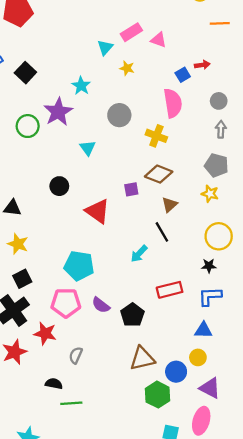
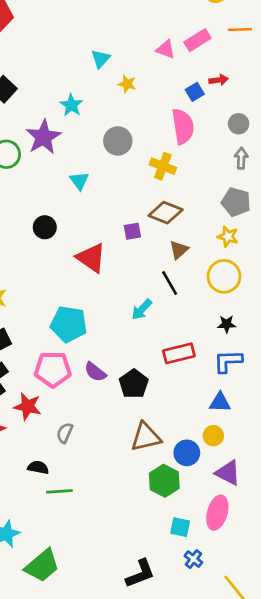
pink rectangle: (131, 32) -> (197, 40), moved
yellow circle: (219, 236) -> (224, 276), moved

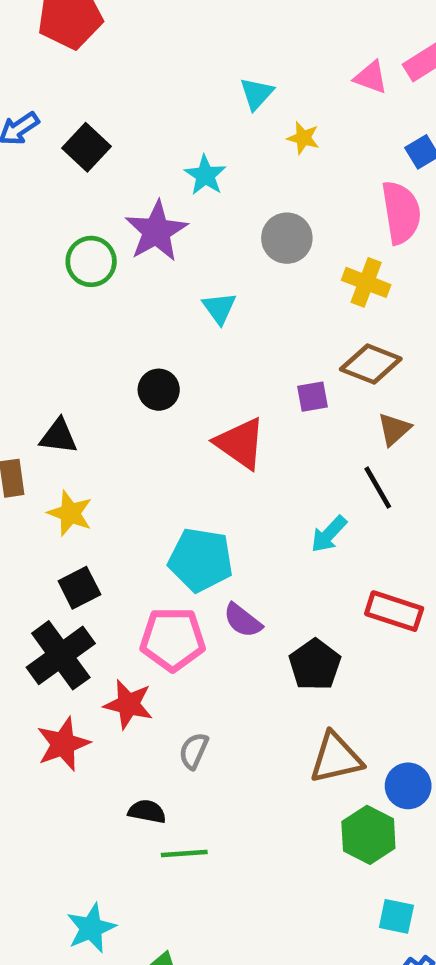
red rectangle: (179, 353) -> (394, 611), turned 32
purple semicircle: (95, 372) -> (243, 620), moved

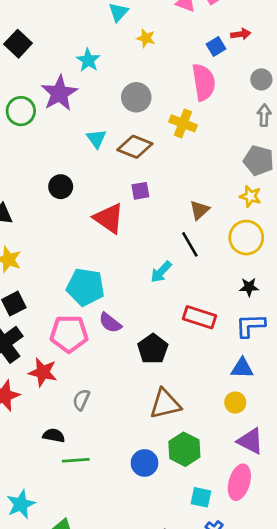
brown diamond: (371, 364) -> (135, 147), moved
purple square: (313, 397) -> (140, 191), moved
blue circle: (408, 786) -> (145, 463), moved

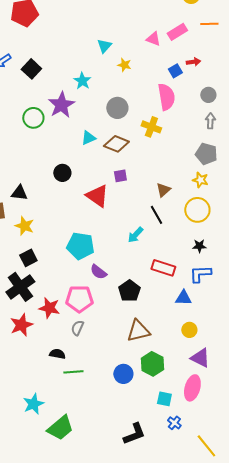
cyan triangle: (96, 139) -> (88, 138), turned 42
pink pentagon: (69, 334) -> (79, 299), moved
blue triangle: (242, 368) -> (183, 298), moved

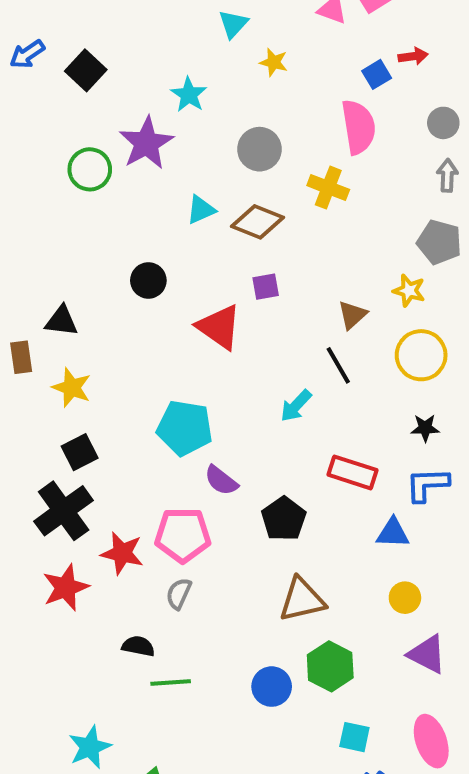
yellow star: (200, 180) -> (409, 291), moved
pink ellipse: (192, 388) -> (431, 741), moved, turned -35

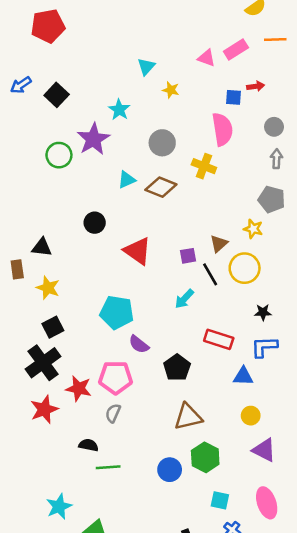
blue square: (377, 74) -> (233, 97), turned 35
purple square: (266, 287) -> (188, 256), moved
yellow circle: (421, 355) -> (245, 268), moved

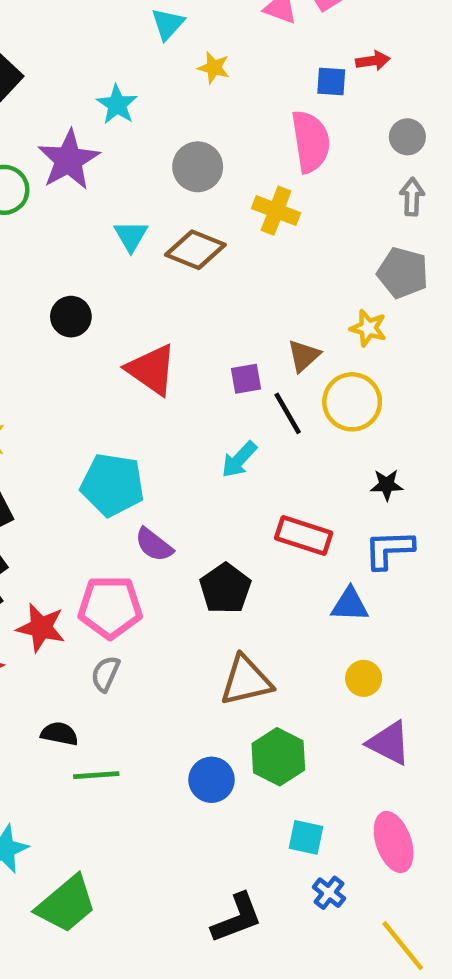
cyan triangle: (127, 180) -> (131, 236), turned -36

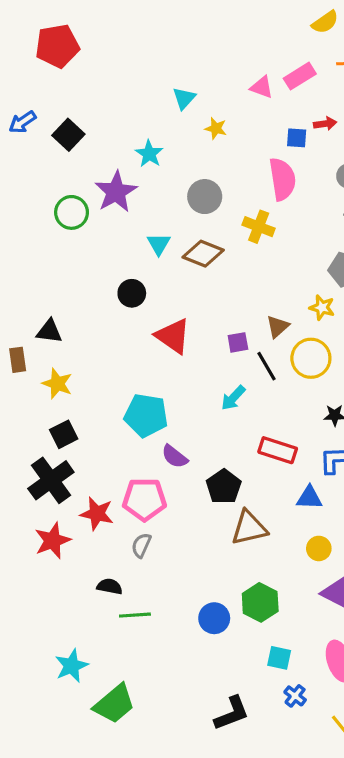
black circle: (71, 317) -> (132, 293), moved
brown triangle: (246, 681) -> (249, 528), moved

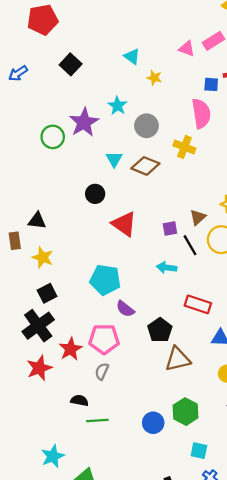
cyan triangle: (184, 98) -> (132, 57), turned -36
black square: (68, 135) -> (71, 64), moved
cyan star: (149, 154) -> (117, 106), moved
cyan arrow: (233, 398) -> (167, 268), turned 54
red star: (97, 514) -> (71, 349), turned 30

